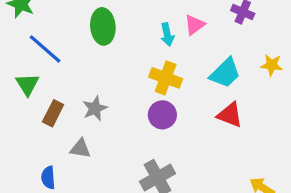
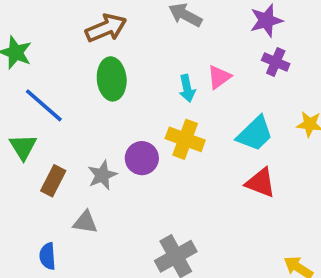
purple circle: (162, 115) -> (142, 158), moved

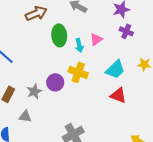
green ellipse: (112, 79) -> (59, 35), moved

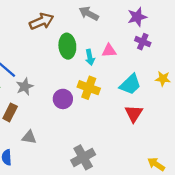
pink triangle: (96, 39) -> (109, 51), turned 32
gray star: (34, 91) -> (25, 87), moved
red triangle: (118, 95) -> (134, 114), turned 42

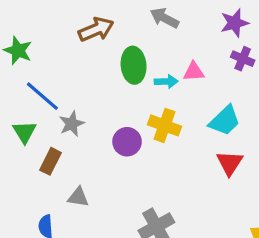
cyan arrow: (90, 57) -> (166, 81), turned -80

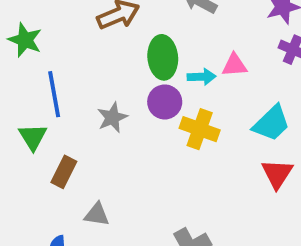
blue line: (42, 96) -> (54, 94), turned 39
gray star: (72, 124) -> (112, 117), moved
purple circle: (127, 142) -> (165, 102), moved

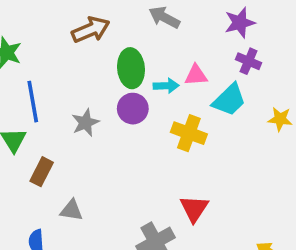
cyan trapezoid: (271, 123) -> (229, 100), moved
yellow cross: (200, 129) -> (189, 133), moved
red triangle: (277, 174) -> (194, 209), moved

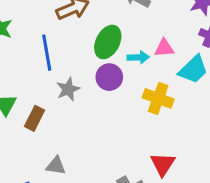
green ellipse: (131, 68) -> (108, 42), turned 32
blue line: (33, 102) -> (47, 53), moved
brown rectangle: (42, 172) -> (34, 118), moved

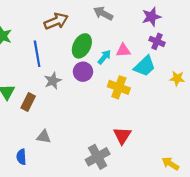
cyan arrow: (138, 57) -> (104, 57), turned -48

